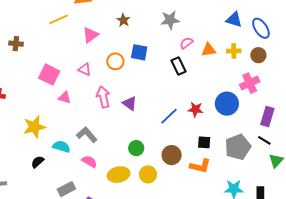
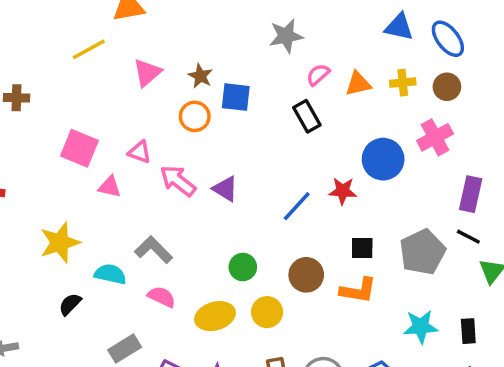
brown star: (123, 20) -> (200, 76), moved
pink triangle: (85, 69) -> (140, 152), moved
pink arrow: (103, 97) -> (178, 181), turned -35
blue circle: (227, 104) -> (383, 159), moved

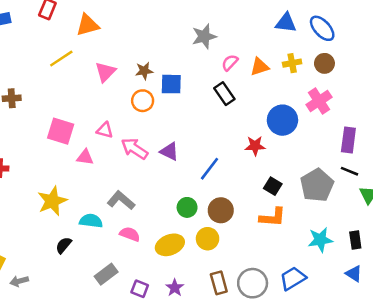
brown star: (200, 76) -> (144, 71), turned -30
blue line: (297, 206) -> (209, 169), moved
black square: (362, 248) -> (273, 186), turned 36
brown circle: (306, 275) -> (221, 210), moved

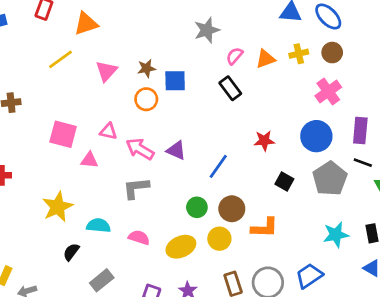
blue circle: (282, 120) -> (316, 136), moved
gray L-shape: (121, 200) -> (136, 188), moved, turned -44
orange L-shape: (273, 217) -> (265, 228), moved
gray rectangle: (106, 274) -> (102, 280), moved

